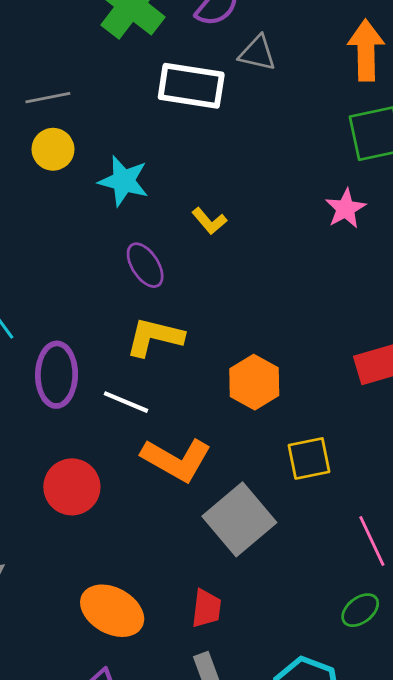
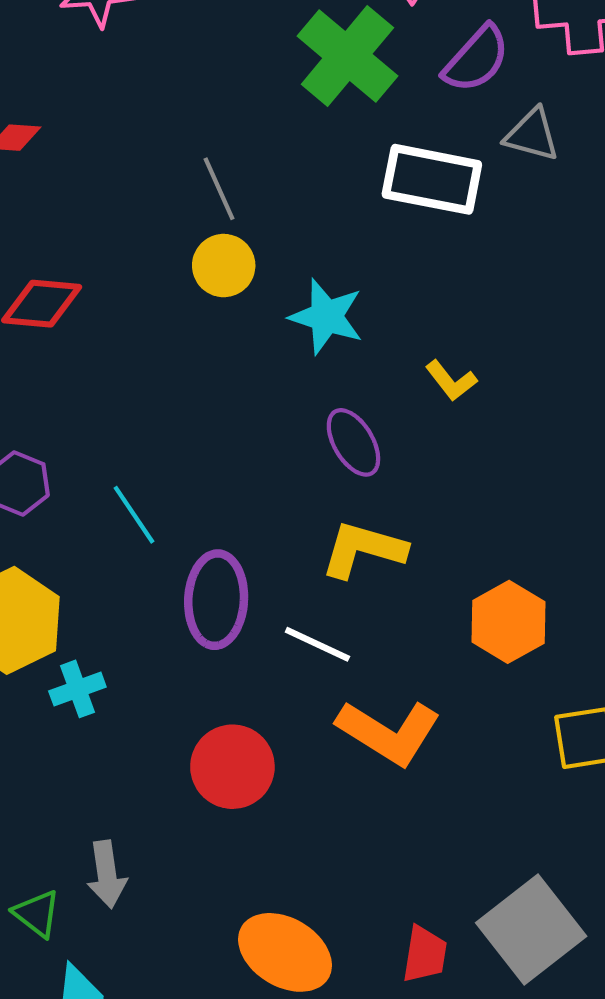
gray line: (48, 98) -> (219, 189), turned 75
gray square: (239, 519) -> (531, 930), moved

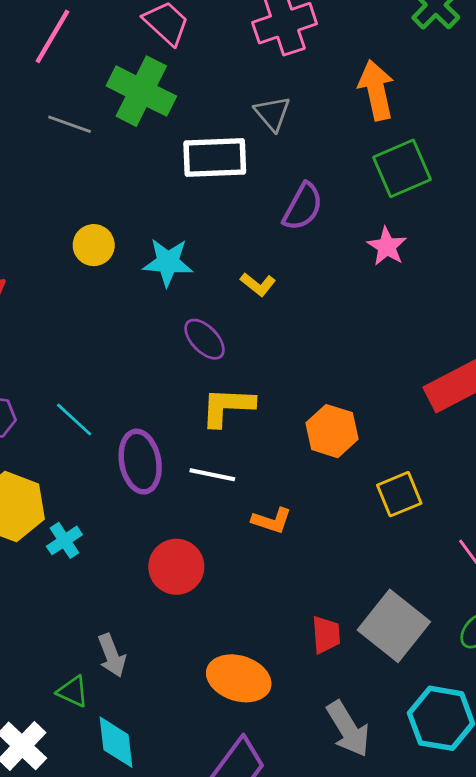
purple semicircle: (476, 59) -> (303, 207), moved
gray triangle: (532, 135) -> (272, 113), turned 48
gray line: (219, 189) -> (70, 124), moved, turned -33
orange L-shape: (389, 732) -> (272, 521), size x0.6
red trapezoid: (425, 954) -> (326, 635), moved

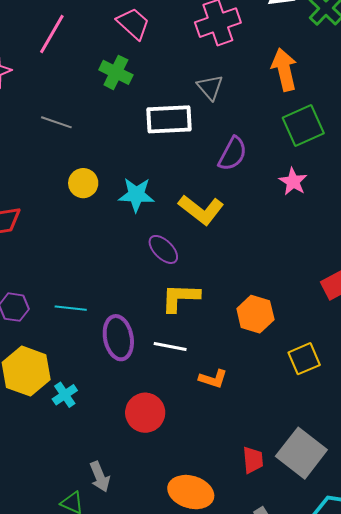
green cross: (141, 91) -> (116, 72), size x0.7
gray line: (70, 124) -> (56, 122), moved
yellow L-shape: (258, 284) -> (201, 210), size x1.8
cyan line: (74, 419) -> (71, 308), turned -36

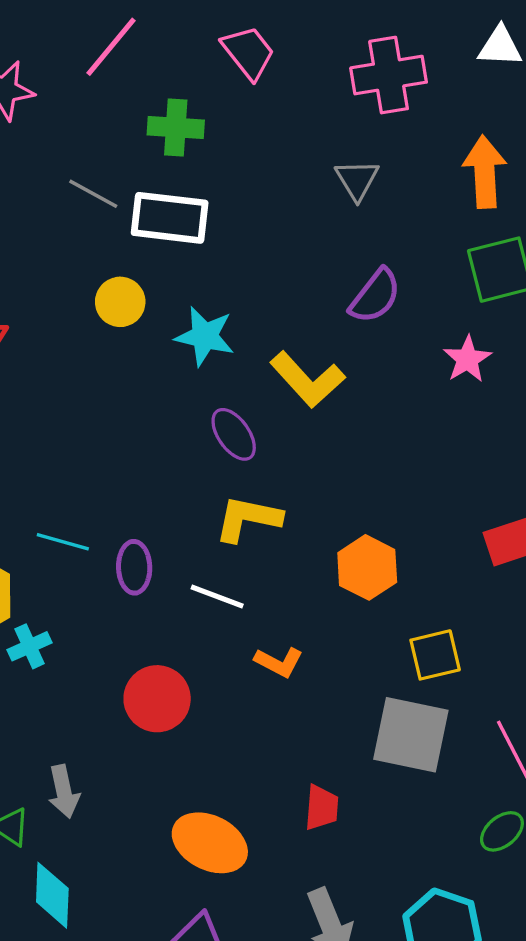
green cross: (116, 72) -> (176, 127), moved, turned -32
white rectangle: (169, 119) -> (170, 218), moved
cyan line: (71, 308) -> (63, 542), moved
purple ellipse: (118, 338) -> (134, 567), size x0.7
gray square: (301, 453) -> (411, 735), moved, turned -36

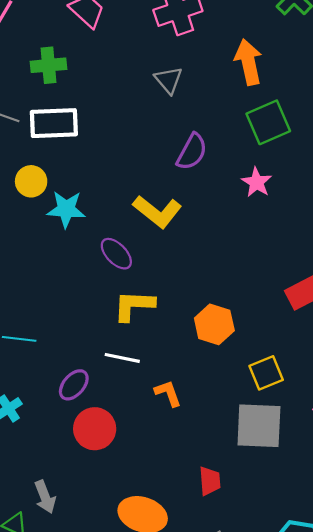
cyan star: (205, 336) -> (66, 209), moved
purple ellipse: (134, 567) -> (74, 385), moved, turned 52
orange L-shape: (279, 662) -> (168, 393), turned -128

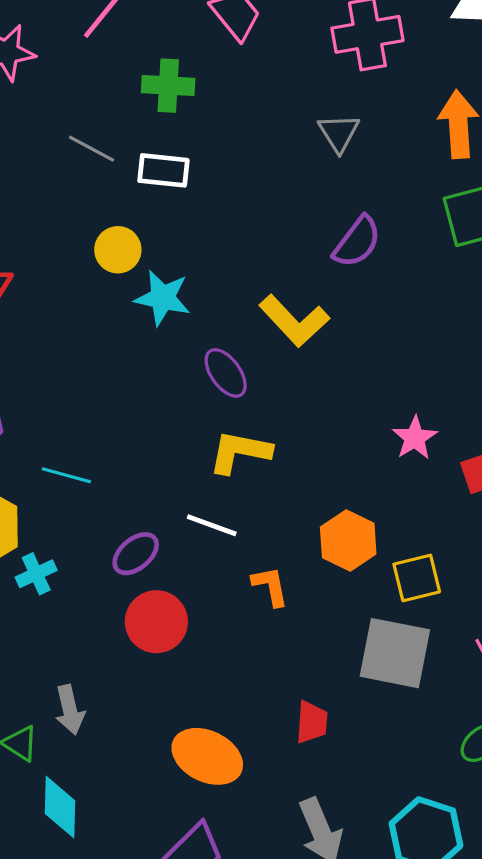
white rectangle: (54, 123) -> (163, 170), size x0.7
pink star: (257, 182) -> (415, 438), moved
orange hexagon: (214, 324) -> (348, 540), moved

